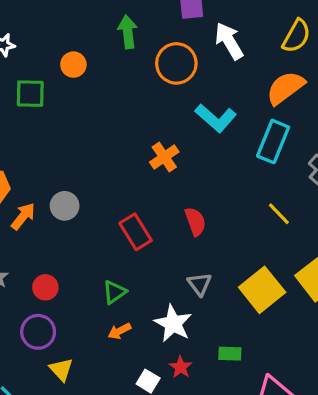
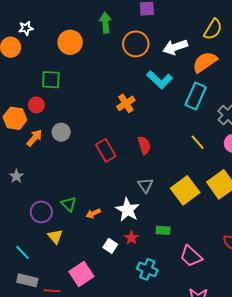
white arrow: (229, 41) -> (175, 47), moved, turned -80
orange circle: (73, 65) -> (70, 42), size x1.5
green square: (30, 94) -> (51, 80), moved
red circle: (45, 287) -> (36, 105), moved
green triangle: (114, 292) -> (69, 204), moved, turned -42

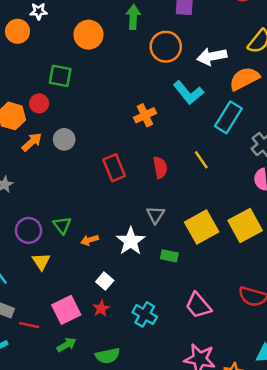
yellow line: (198, 142) -> (201, 160), moved
green rectangle: (163, 230) -> (169, 256), moved
red star: (131, 238) -> (101, 308), moved

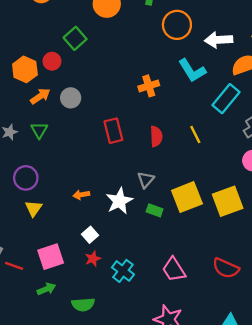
green square: (60, 76) -> (75, 38), turned 30
green triangle: (62, 225) -> (39, 130), moved
green rectangle: (169, 256) -> (155, 210), moved
red star: (101, 308) -> (93, 259), moved

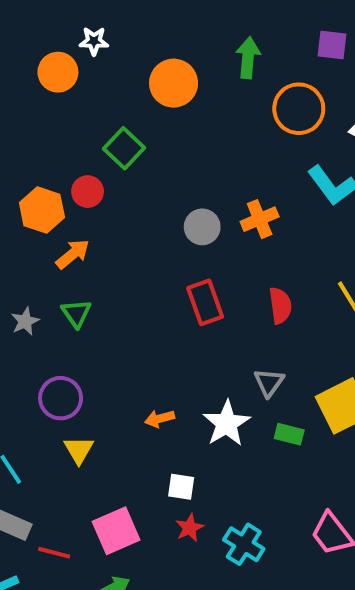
gray circle: (71, 98) -> (202, 227), moved
white square: (90, 235) -> (181, 487), turned -35

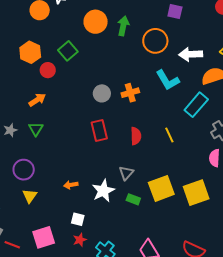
green arrow: (248, 58) -> (123, 26), moved
orange hexagon: (42, 210) -> (30, 52), moved

